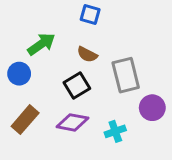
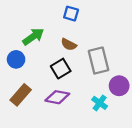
cyan cross: (115, 131) -> (100, 103), moved, turned -35

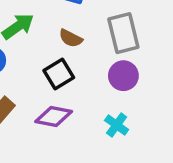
gray rectangle: (99, 61) -> (123, 33), moved
purple circle: (119, 86) -> (123, 76), moved

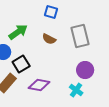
black square: (59, 74) -> (21, 64), moved
purple circle: (123, 76) -> (85, 70), moved

